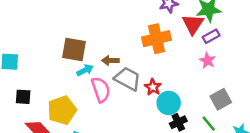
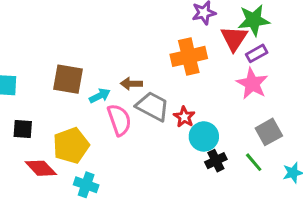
brown square: (74, 50) -> (68, 79), moved
pink star: (207, 60) -> (252, 84), size x1.5

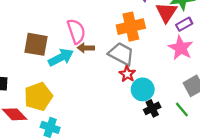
cyan arrow: (100, 96) -> (61, 57), size x1.5
gray trapezoid: (153, 106) -> (121, 54), moved
pink semicircle: (119, 120) -> (76, 31), moved

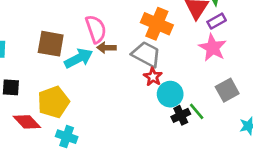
orange cross: (131, 27) -> (157, 24), turned 36
green line: (182, 110) -> (197, 111), moved

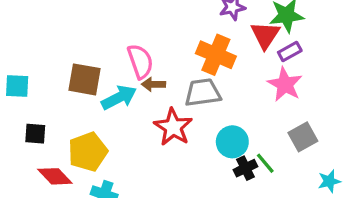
gray trapezoid: (146, 54) -> (203, 93), turned -36
red star: (153, 77) -> (173, 127), moved, size x1.6

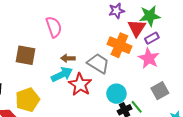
orange cross: (216, 55) -> (119, 45), moved
pink semicircle: (140, 61) -> (54, 27), moved
gray trapezoid: (203, 93) -> (98, 63), turned 40
cyan arrow: (119, 97) -> (62, 74), moved

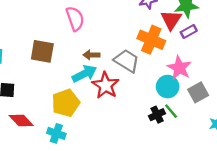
pink star: (149, 58) -> (179, 68), moved
cyan circle: (116, 94) -> (168, 87), moved
yellow pentagon: (28, 100) -> (66, 103), moved

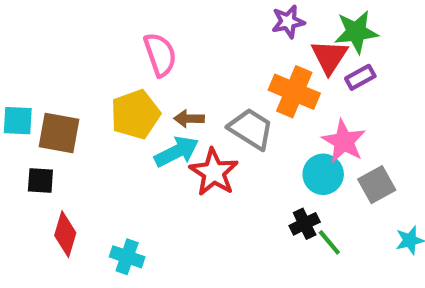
brown square: (42, 51) -> (59, 133), moved
yellow pentagon: (66, 103) -> (135, 114), moved
green line: (171, 111) -> (329, 242), moved
red diamond: (21, 121) -> (65, 234), turned 60

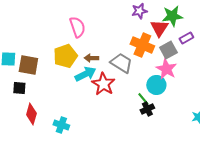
purple rectangle: (360, 77) -> (186, 38), moved
gray square: (377, 185) -> (168, 50), moved
green line: (329, 242) -> (143, 99), moved

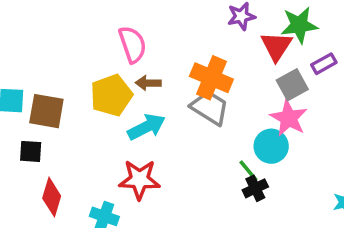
orange cross: (142, 45) -> (211, 78), moved
brown arrow: (91, 58) -> (148, 83), moved
red star: (103, 84) -> (139, 180), moved, turned -30

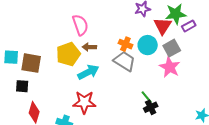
purple rectangle: (324, 64) -> (189, 26), moved
orange cross: (211, 78) -> (125, 44), size x0.6
cyan circle: (271, 146) -> (148, 45), moved

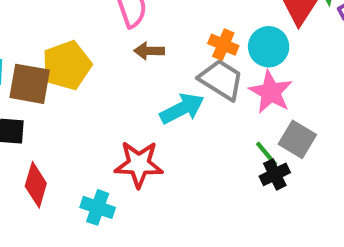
gray square: (172, 48) -> (297, 139), moved, turned -30
yellow pentagon: (68, 54) -> (67, 65), moved
pink star: (170, 67) -> (271, 92), moved
cyan arrow: (88, 72) -> (182, 109), moved

